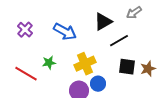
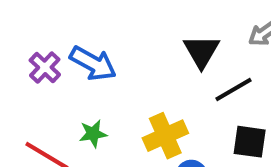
black triangle: (103, 22) -> (201, 51), turned -30
blue arrow: (65, 32) -> (93, 63), moved

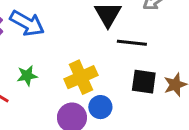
black line: (234, 90) -> (132, 43), turned 36

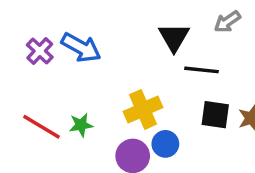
green star: (27, 76) -> (81, 125), moved

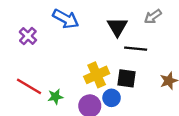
blue arrow: (81, 48) -> (66, 19), moved
black square: (215, 115) -> (126, 78), moved
green star: (81, 125) -> (55, 97), moved

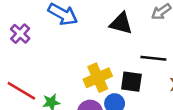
black triangle: (117, 27) -> (121, 23), turned -45
black line: (136, 49) -> (153, 58), moved

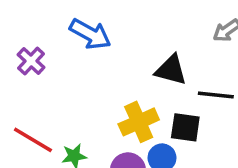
black triangle: (121, 23) -> (171, 70), moved

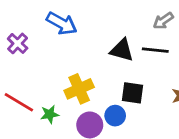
black line: (216, 95) -> (155, 50), moved
yellow cross: (139, 122) -> (79, 89), moved

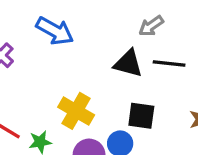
gray arrow: (163, 21) -> (151, 26), moved
yellow cross: (79, 89) -> (76, 111), turned -36

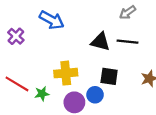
gray arrow: (151, 26) -> (128, 12), moved
yellow cross: (76, 111) -> (66, 73), turned -35

